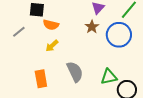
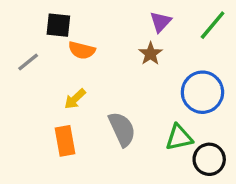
blue circle: (119, 35) -> (202, 92), moved
yellow arrow: (52, 46) -> (75, 99), moved

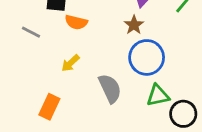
gray line: (28, 62) -> (31, 32), turned 66
blue circle: (202, 92) -> (147, 57), moved
orange rectangle: (65, 141) -> (49, 107), moved, turned 35

